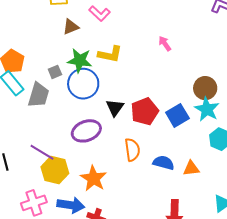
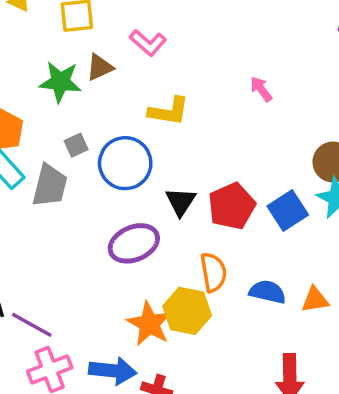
green star: (80, 60) -> (60, 82), moved
purple line: (42, 152) -> (32, 325), moved
yellow hexagon: (55, 170) -> (187, 311), moved

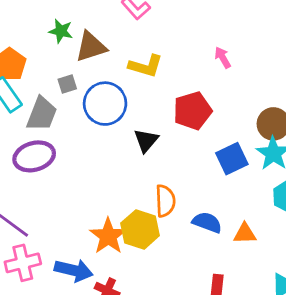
brown triangle: (100, 67) -> (91, 47), moved, size x1.4
green star: (60, 82) -> (61, 31), size x0.7
red pentagon: (232, 206) -> (192, 111), moved
purple ellipse: (134, 243) -> (34, 156), moved

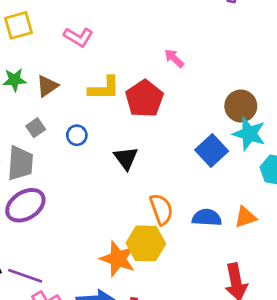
brown triangle: (91, 47) -> (47, 86), size x0.7
blue circle: (105, 104) -> (77, 135), size x0.5
red pentagon: (192, 111) -> (144, 99), moved

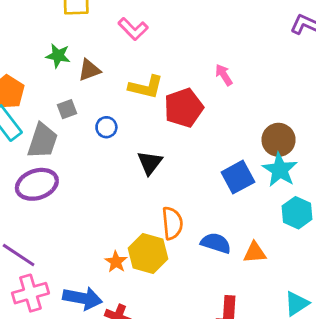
orange star: (118, 259) -> (116, 262), size x0.6

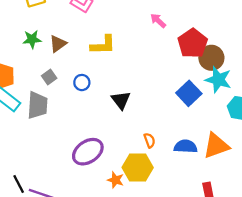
red pentagon: (184, 108) -> (193, 43), moved
purple ellipse: (37, 184) -> (88, 152), moved
orange semicircle: (172, 223) -> (149, 140), size x0.6
orange triangle: (255, 253) -> (216, 146), size x1.5

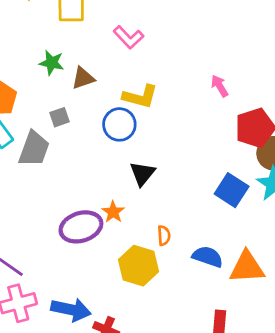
blue circle: (82, 83) -> (119, 124), moved, size x1.5
blue square: (189, 93) -> (232, 190), turned -30
orange star: (116, 180) -> (113, 212), moved

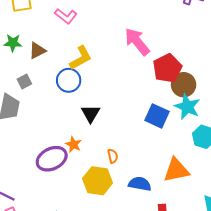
pink arrow: (220, 86) -> (137, 42), size x1.8
yellow L-shape: (140, 97) -> (81, 58), turned -35
blue semicircle: (208, 257) -> (140, 184), moved

